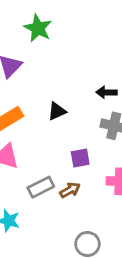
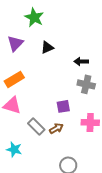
black triangle: (57, 111) -> (47, 47), moved
gray rectangle: (41, 187) -> (36, 126), turned 72

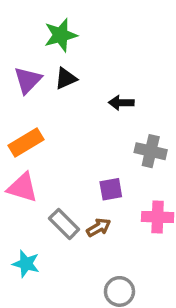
green star: (34, 17) -> (61, 35), turned 30
black triangle: (47, 47) -> (66, 78), moved
black arrow: (81, 61) -> (121, 103), moved

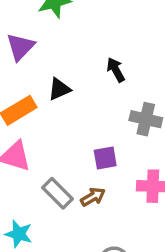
black triangle: (66, 78) -> (59, 89), moved
black arrow: (121, 103) -> (116, 70), turned 60

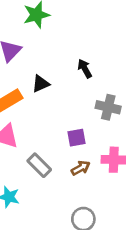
brown arrow: (93, 197) -> (81, 168), moved

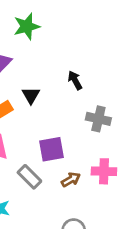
black triangle: (41, 84) -> (31, 95), turned -36
purple square: (76, 138) -> (52, 149), moved, size x1.4

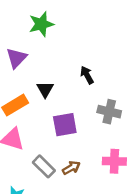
purple square: (52, 149) -> (65, 125), moved
brown arrow: (71, 180) -> (71, 168), moved

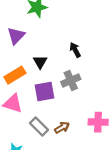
gray cross: (109, 112) -> (71, 81), moved, turned -36
purple square: (65, 125) -> (44, 91), moved

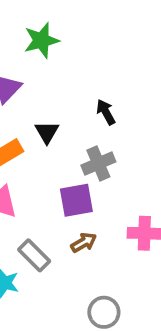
purple square: (44, 91) -> (76, 200), moved
gray rectangle: (39, 126) -> (34, 255), moved

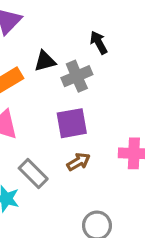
black triangle: (47, 132) -> (45, 61), turned 45
gray cross: (98, 163) -> (77, 76), moved

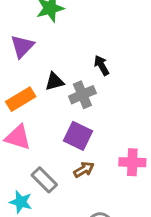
purple square: (72, 123) -> (78, 136), turned 36

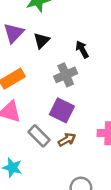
black triangle: (55, 81) -> (42, 41), moved, turned -30
gray rectangle: (44, 180) -> (39, 136), moved

